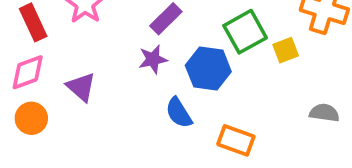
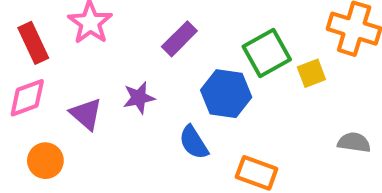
purple star: (153, 59) -> (139, 98), moved
orange circle: (31, 118) -> (45, 161), moved

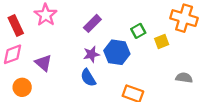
green square: (267, 53) -> (138, 31), size x0.6
purple star: (139, 98) -> (91, 54), moved
blue semicircle: (194, 142) -> (88, 78), moved

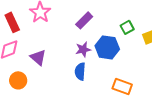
blue semicircle: (88, 78) -> (80, 71), turned 36

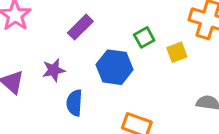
purple star: (83, 49) -> (54, 70), moved

